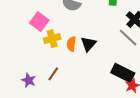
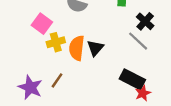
orange semicircle: (71, 44) -> (77, 48), size x1.5
purple star: (29, 80) -> (30, 87), size x1.5

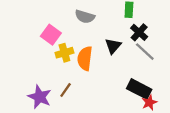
black cross: (145, 21) -> (139, 32), moved
black triangle: (95, 48) -> (113, 46), moved

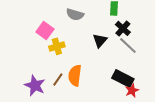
orange semicircle: (85, 58) -> (75, 75), moved

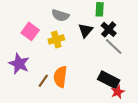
black triangle: (100, 40) -> (86, 30), moved
yellow cross: (57, 46) -> (56, 39), moved
purple star: (35, 85) -> (19, 64), moved

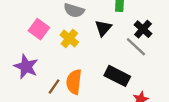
black cross: (109, 29) -> (143, 29), moved
yellow cross: (56, 39) -> (69, 39), turned -35
black rectangle: (109, 80) -> (117, 76), moved

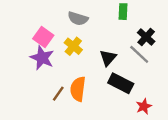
black triangle: (103, 28) -> (108, 58), moved
purple star: (26, 67) -> (42, 58), moved

